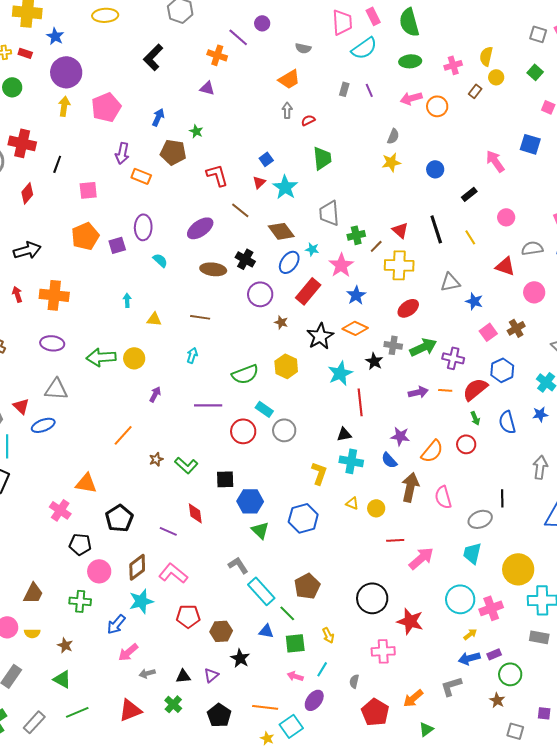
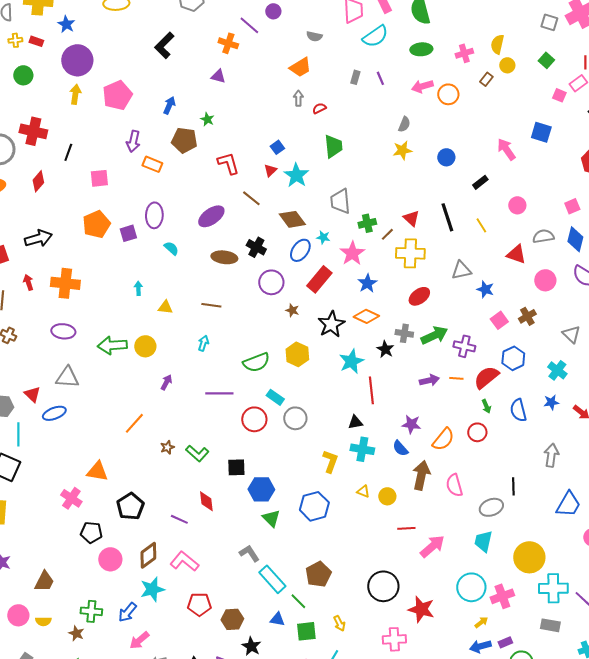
green cross: (80, 601) -> (91, 611), moved

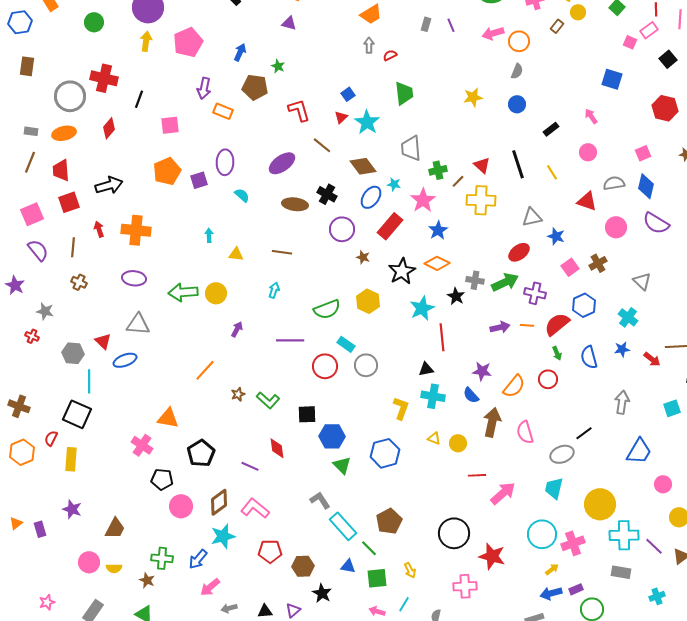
gray semicircle: (404, 124) -> (517, 71), moved
pink arrow: (506, 149) -> (591, 116), moved, size x0.7
red ellipse: (419, 296) -> (519, 252), moved
black line: (513, 486) -> (584, 433), turned 54

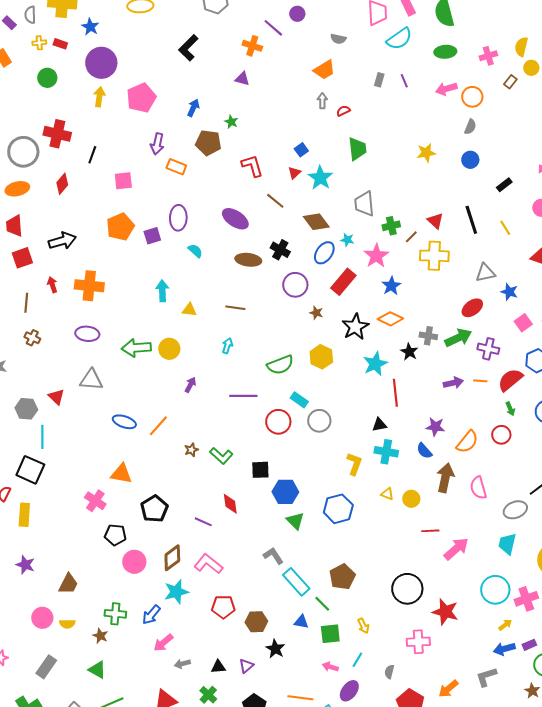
purple ellipse: (282, 163) -> (235, 219), turned 68
cyan arrow: (209, 235) -> (162, 291), size x1.5
blue ellipse: (125, 360) -> (124, 422), moved, turned 40

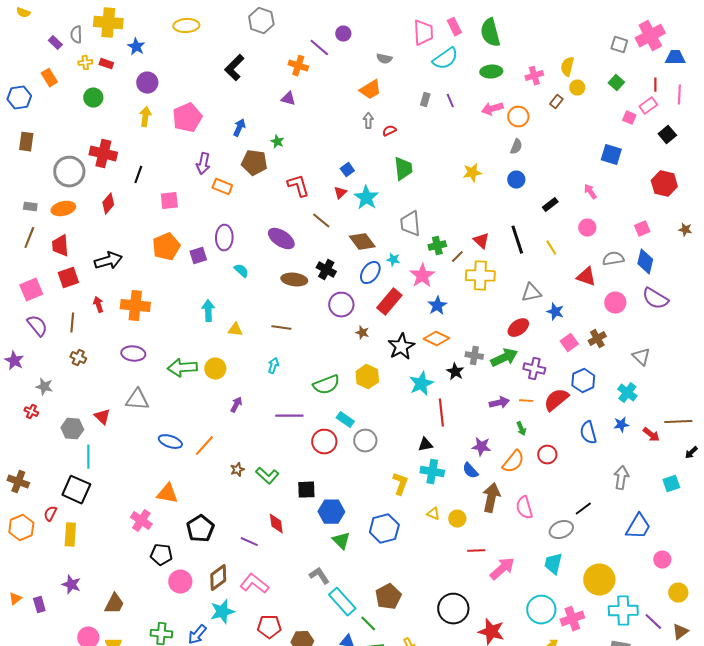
purple circle: (101, 63) -> (147, 83), size x0.7
green arrow: (510, 409) -> (521, 429), moved

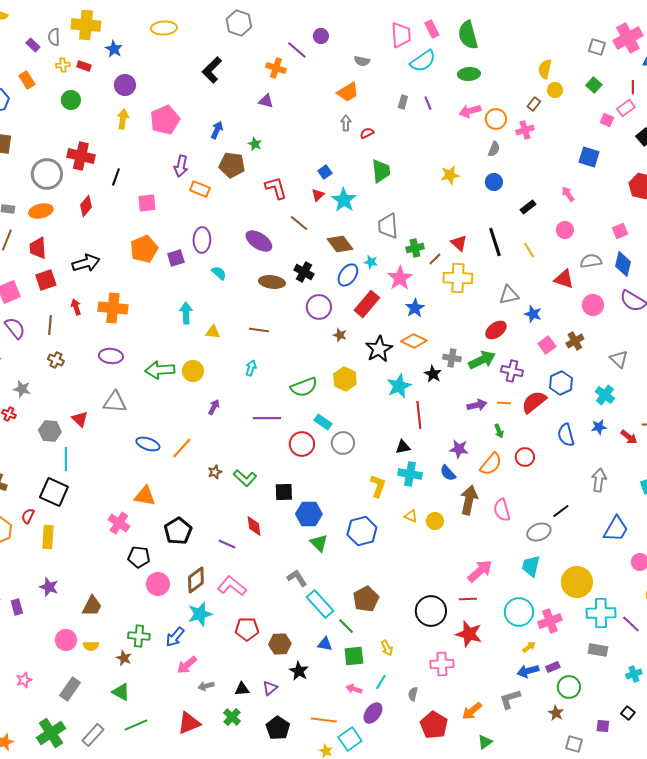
pink cross: (534, 76) -> (525, 130), moved
red line: (476, 551) -> (468, 599), moved

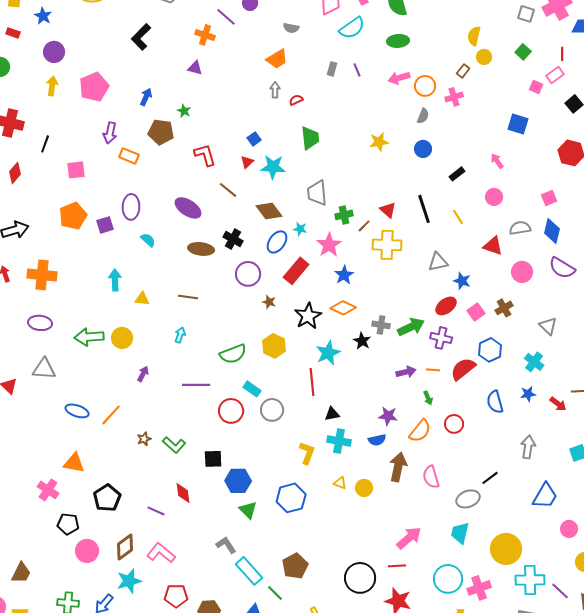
cyan star: (344, 200) -> (273, 167), turned -30
red ellipse: (496, 330) -> (446, 306), moved
red line: (419, 415) -> (312, 382), moved
blue semicircle: (448, 473) -> (377, 440), turned -60

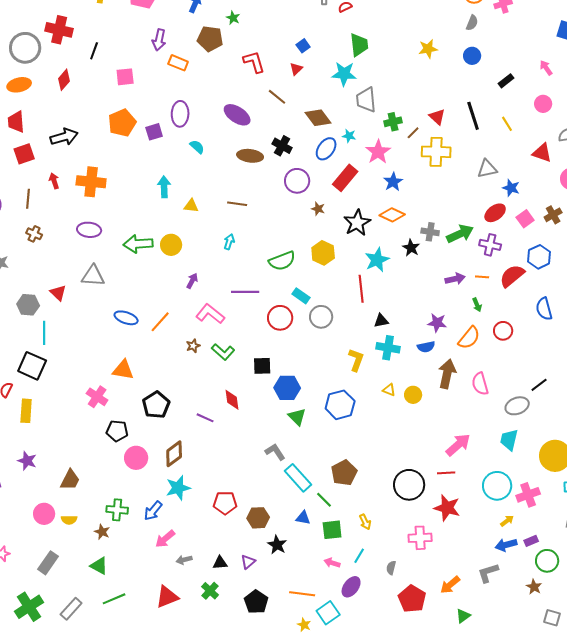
cyan star: (273, 167) -> (344, 74), moved
pink L-shape: (161, 553) -> (210, 314), moved

